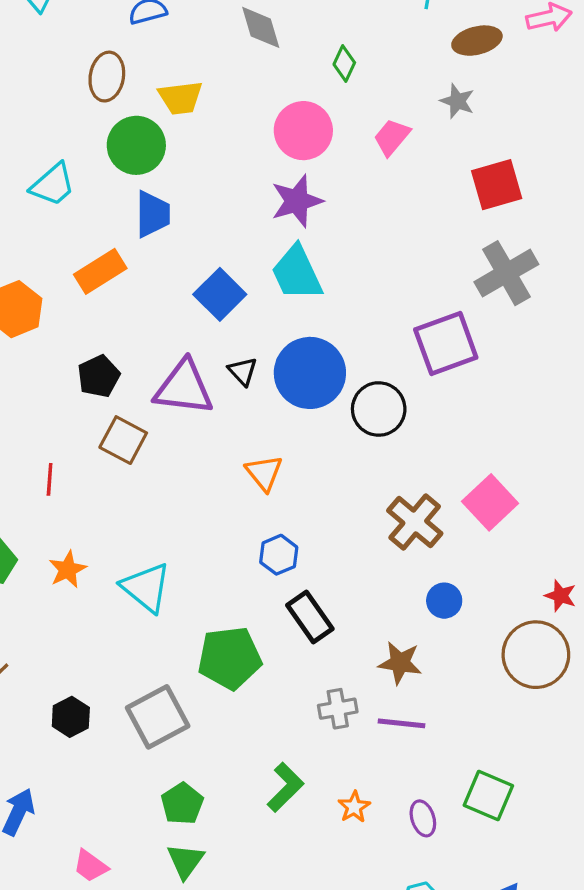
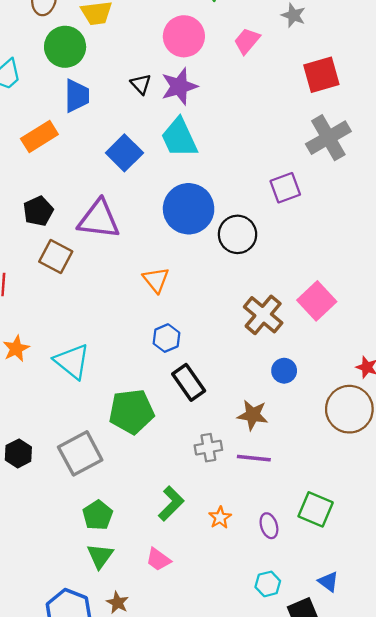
purple square: (446, 343) -> (285, 188), size x0.7
black triangle: (243, 371) -> (141, 84), moved
pink trapezoid: (90, 866) -> (158, 559), moved

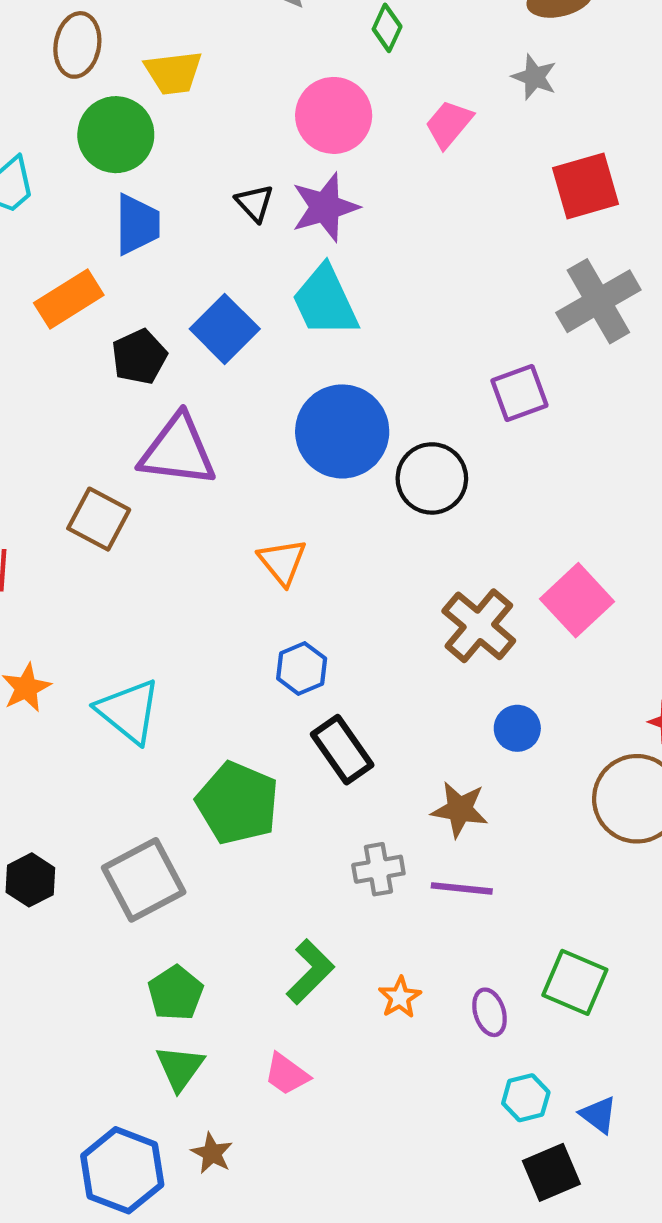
black pentagon: (38, 211) -> (139, 357), moved
green pentagon: (131, 411) -> (238, 803), turned 30
cyan hexagon: (268, 584) -> (526, 1098), moved

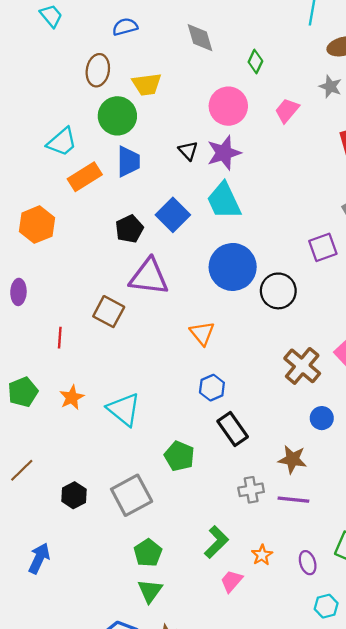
orange rectangle: (69, 299) -> (85, 177), moved
green pentagon: (238, 803) -> (179, 456), size x0.7
pink trapezoid: (287, 1074) -> (232, 581), moved, turned 95

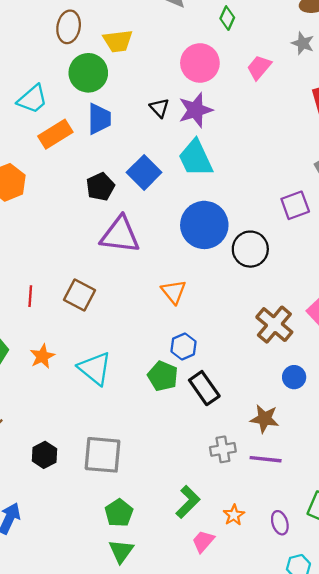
brown square: (109, 312) -> (80, 295), moved
green pentagon: (179, 456) -> (163, 376), moved
gray square: (132, 495) -> (103, 455), turned 33

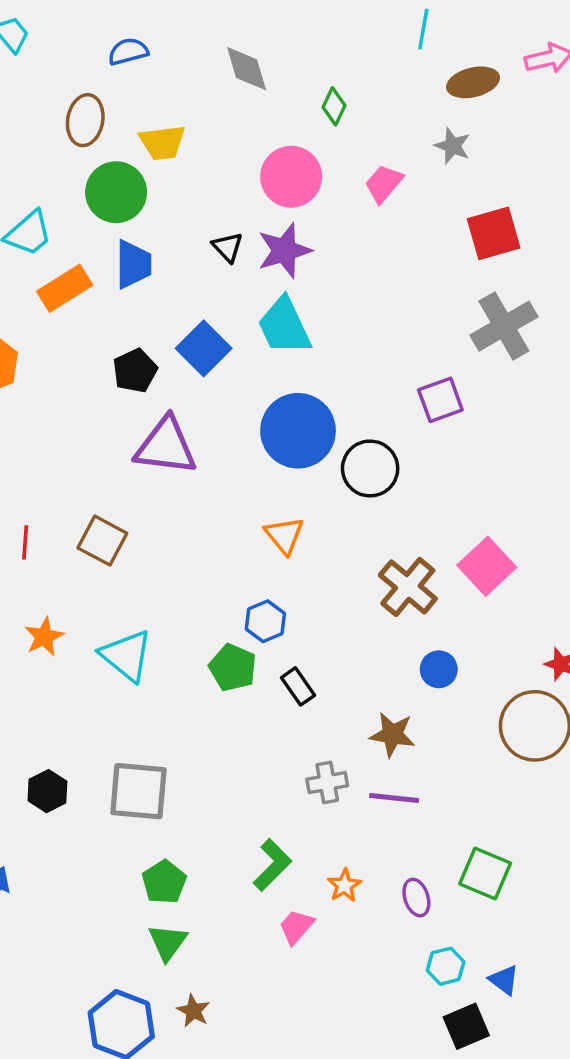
orange triangle: (174, 292) -> (284, 535), moved
black rectangle: (204, 388) -> (298, 686), size x0.7

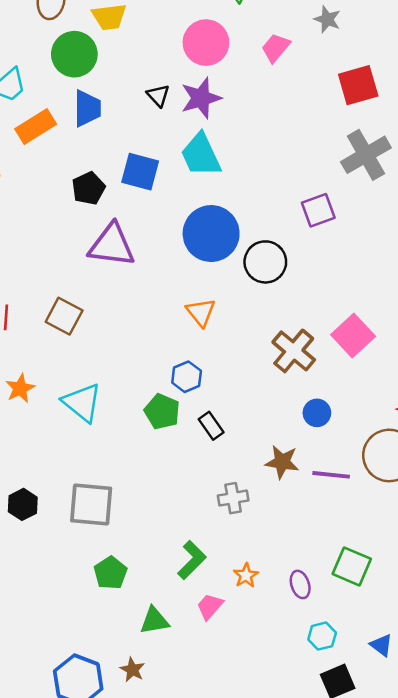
blue square: (204, 348) -> (140, 172), turned -30
purple line: (394, 798) -> (331, 475), moved
green triangle: (168, 942) -> (154, 621), moved, turned 44
blue triangle: (504, 980) -> (381, 645), moved

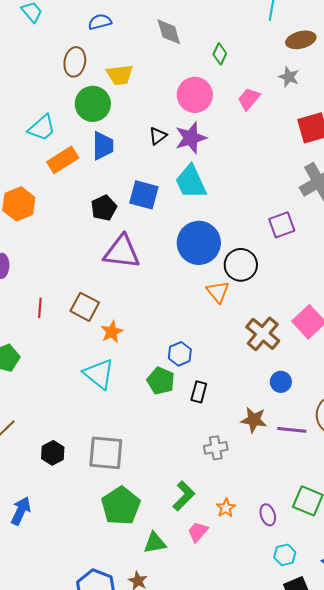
black triangle: (158, 95) -> (158, 136), turned 36
orange triangle: (201, 312) -> (218, 292), moved
orange star: (20, 388) -> (112, 332), moved
black rectangle: (211, 426) -> (199, 392), turned 50
green pentagon: (110, 573) -> (121, 506), size x1.5

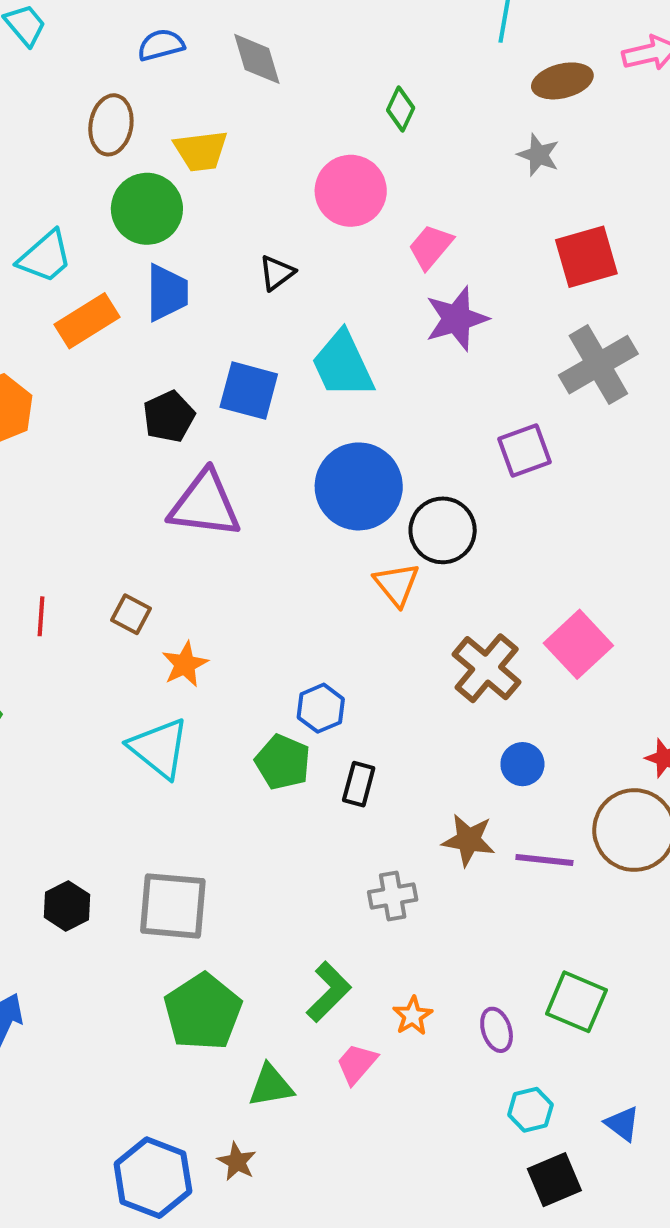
gray diamond: (169, 32) -> (257, 59), moved
pink trapezoid: (249, 99) -> (431, 247), moved
purple star: (191, 138) -> (457, 319), moved
brown square: (85, 307) -> (131, 614), size x0.7

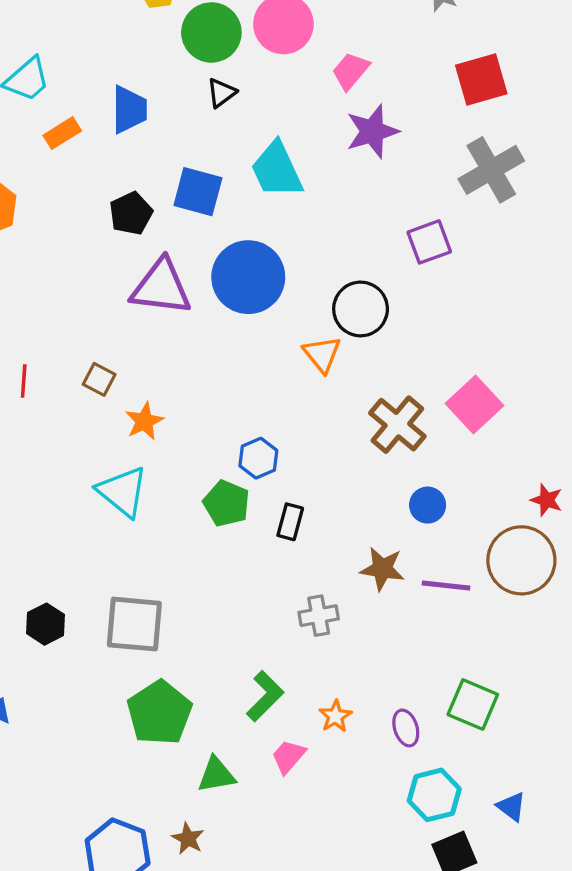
green circle: (147, 209) -> (211, 32), moved
orange rectangle: (87, 321) -> (62, 133), size x0.7
blue circle: (359, 486) -> (248, 277), moved
cyan hexagon: (530, 1110) -> (434, 795), size x1.4

